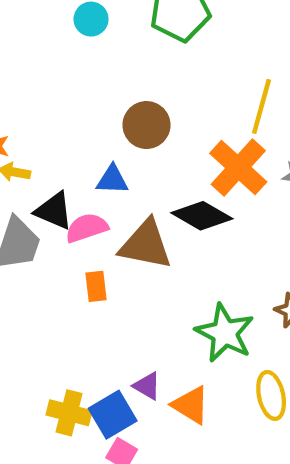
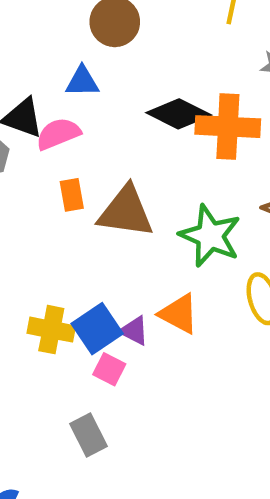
orange cross: (238, 168) -> (228, 127), moved, turned -36
brown triangle: (146, 245) -> (126, 212), moved
purple triangle: (147, 386) -> (134, 331), moved

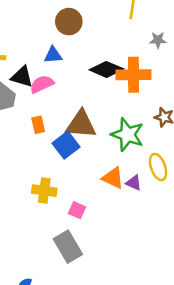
orange rectangle: (72, 195) -> (38, 125), moved
blue square: (97, 329) -> (66, 145), moved
purple triangle: (134, 331) -> (134, 183), moved
gray rectangle: (89, 435) -> (68, 247), size x1.4

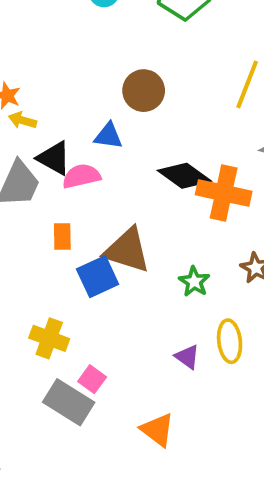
green star: (127, 135) -> (194, 282), size x0.6
orange triangle: (113, 178) -> (157, 430), moved
gray rectangle: (68, 247) -> (69, 402), moved, turned -40

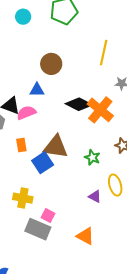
orange cross: (224, 193) -> (100, 110), turned 36

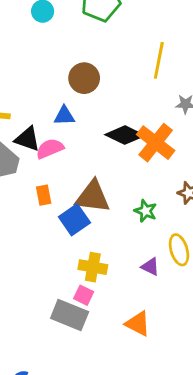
yellow cross: (23, 198) -> (93, 267), moved

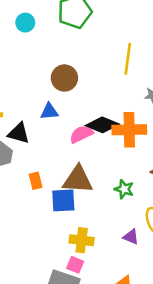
orange cross: (156, 143) -> (129, 130), turned -36
pink semicircle: (50, 149) -> (81, 134), moved
blue square: (74, 220) -> (63, 200), turned 35

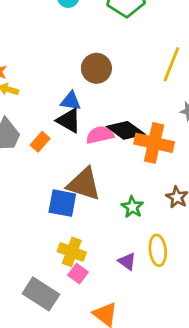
black triangle: (19, 133) -> (69, 121), moved
orange rectangle: (36, 181) -> (40, 142), moved, turned 42
pink square: (75, 265) -> (78, 274), moved

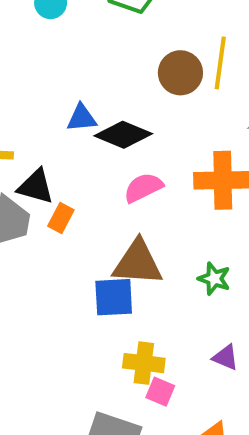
brown circle: (96, 68) -> (180, 73), moved
blue triangle: (71, 101) -> (82, 118), moved
black triangle: (69, 121) -> (36, 187), moved
black diamond: (126, 130) -> (123, 135), moved

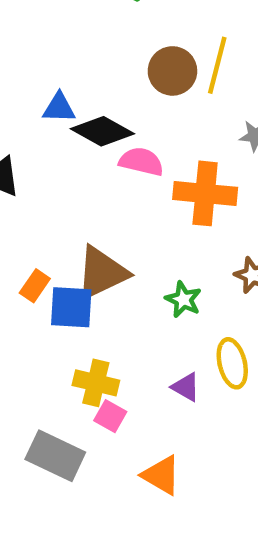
pink semicircle: (143, 188) -> (141, 162), moved, turned 33
orange rectangle: (61, 218) -> (35, 286), moved
brown triangle: (138, 263) -> (102, 273), turned -36

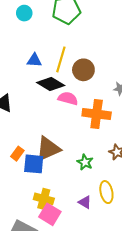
yellow line: (217, 65) -> (61, 59), moved
brown circle: (172, 71) -> (83, 70), moved
blue triangle: (59, 108) -> (34, 60), moved
pink square: (110, 416) -> (50, 214), size x1.5

